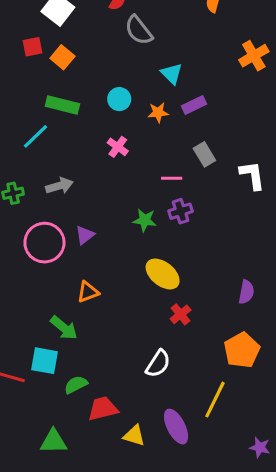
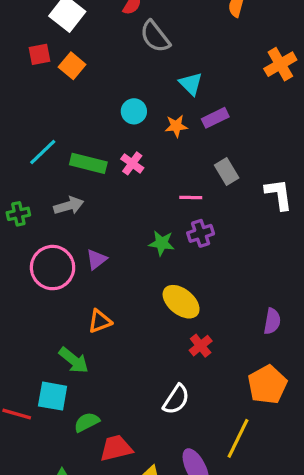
green rectangle: (62, 105) -> (88, 163), moved

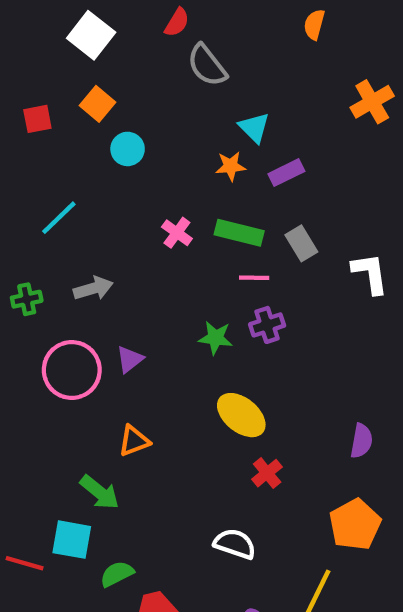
red square: (40, 54) -> (37, 119), moved
cyan circle: (134, 111) -> (128, 149), moved
orange star: (176, 126) -> (231, 166), moved
green rectangle: (88, 163) -> (239, 233), moved
white semicircle: (176, 399) -> (235, 544), turned -104

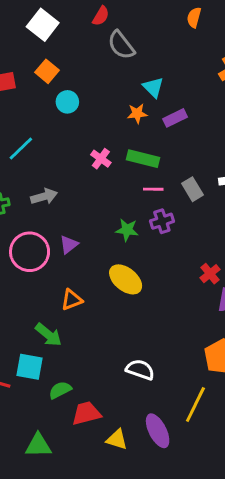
gray rectangle: (301, 243) -> (193, 189), moved
yellow ellipse: (241, 415) -> (126, 279), moved
red cross: (267, 473) -> (210, 274), moved

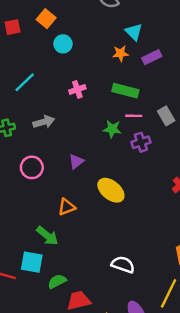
pink cross: (101, 159) -> (77, 89), moved, turned 35
green star: (127, 230) -> (112, 129), moved
purple triangle: (69, 244) -> (76, 161), moved
pink circle: (30, 252) -> (32, 167), size x0.7

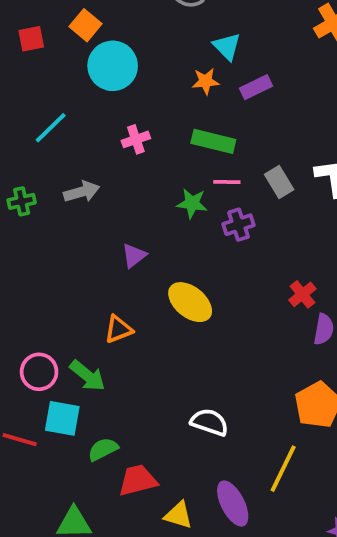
cyan circle: (63, 44) -> (113, 66), size x1.6
pink circle: (32, 167) -> (39, 372), moved

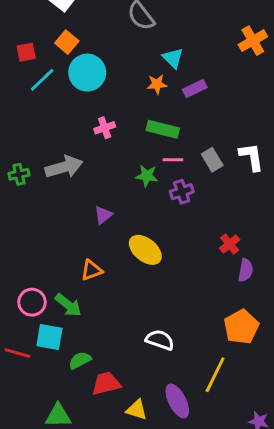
cyan line: (51, 128) -> (42, 80), moved
gray arrow: (82, 192) -> (64, 167), size x1.4

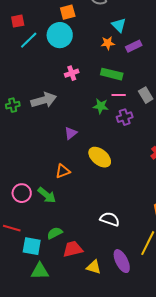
orange square: (67, 42) -> (68, 12), moved, turned 35
cyan square: (49, 337) -> (32, 246), moved

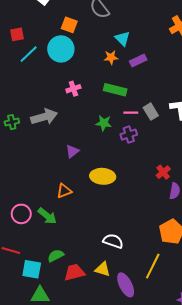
orange square: (68, 12) -> (69, 25), turned 35
pink line: (119, 95) -> (131, 113), moved
yellow ellipse: (100, 157) -> (103, 176), turned -35
yellow triangle: (94, 267) -> (103, 269), moved

